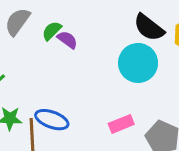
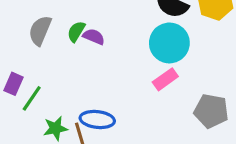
pink rectangle: (121, 124) -> (165, 79), moved

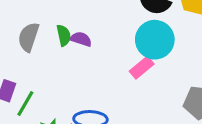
green semicircle: (76, 31) -> (64, 35), turned 140
pink rectangle: (165, 79) -> (142, 68), moved

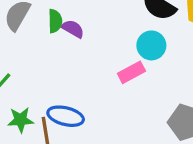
cyan circle: (155, 40) -> (151, 45), size x0.7

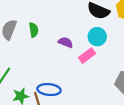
purple semicircle: (73, 29) -> (66, 42), moved

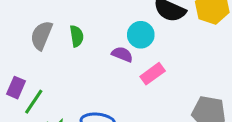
cyan circle: (97, 37) -> (141, 35), moved

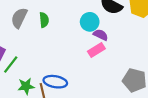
purple semicircle: (122, 54) -> (101, 35), moved

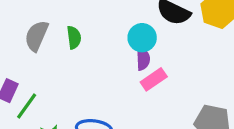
purple semicircle: (101, 35) -> (143, 59), moved, turned 64

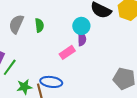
pink rectangle: (154, 79) -> (67, 52), moved

